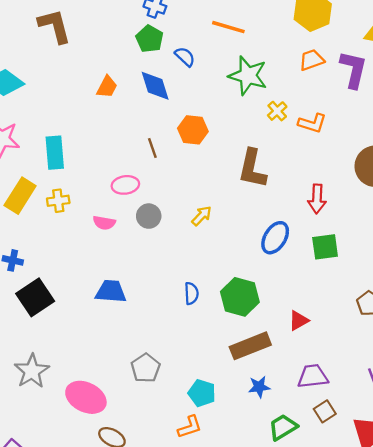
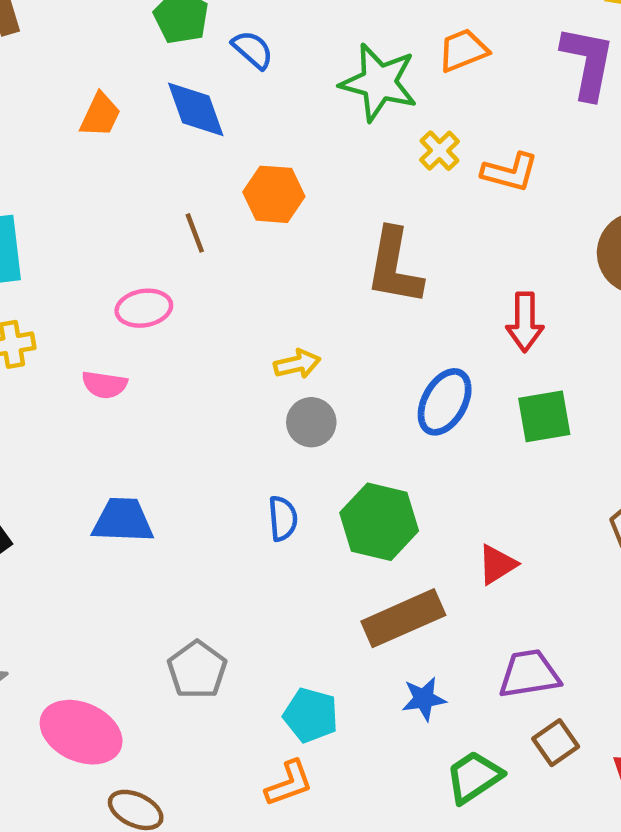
orange trapezoid: (312, 60) -> (463, 50), moved
gray circle: (149, 216) -> (311, 422), moved
yellow arrow: (202, 216) -> (297, 364), turned 35

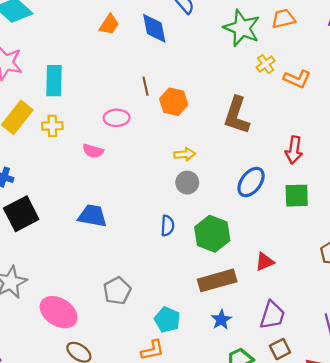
orange hexagon: (274, 194) -> (174, 102), moved
purple trapezoid: (529, 674) -> (272, 315), turned 108
blue star: (424, 699) -> (221, 320), turned -30

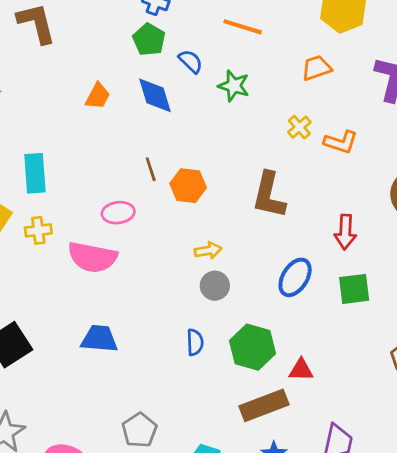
green star: (242, 28) -> (234, 86), moved, size x0.7
pink semicircle: (93, 151) -> (92, 257), size x1.8
red triangle: (265, 262) -> (301, 370), moved, turned 30

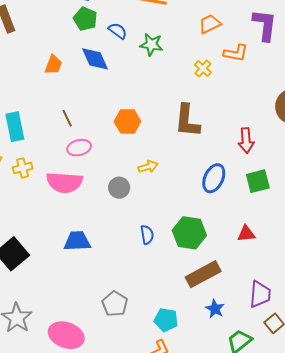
orange L-shape: (341, 142) -> (236, 53), moved
brown line: (151, 169) -> (67, 118), moved
gray circle: (215, 286) -> (119, 188), moved
red triangle: (301, 370) -> (246, 234), moved

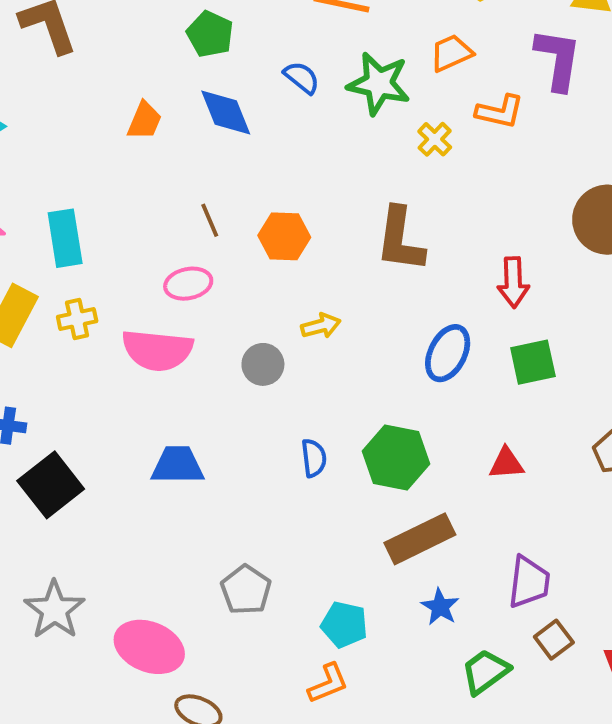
blue semicircle: (118, 31) -> (302, 78), moved
green star: (151, 45) -> (379, 84), moved, size x1.4
brown line: (67, 118) -> (210, 220), moved

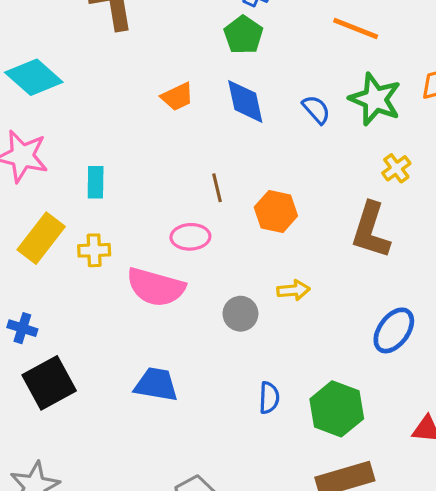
blue semicircle: (302, 78) -> (316, 110), moved
orange trapezoid: (144, 121) -> (177, 97), turned 32
yellow cross: (435, 139) -> (396, 168), moved
cyan rectangle: (65, 238) -> (96, 182), size x0.7

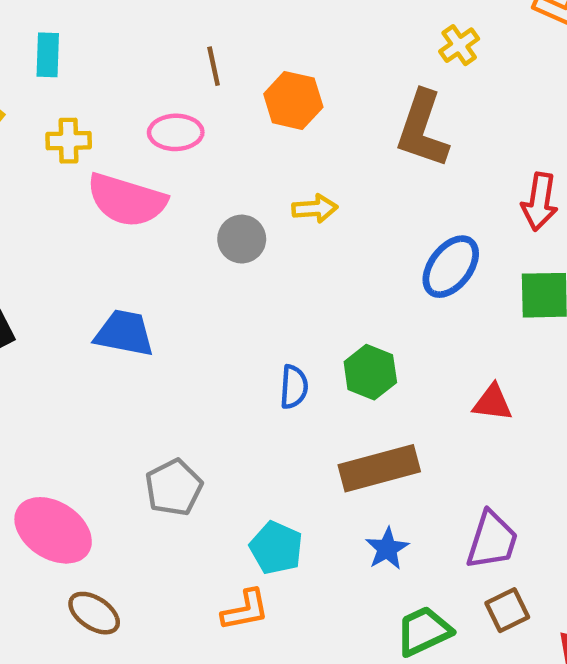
yellow cross: (94, 250) -> (69, 141), moved
blue semicircle: (269, 398) -> (294, 387), moved
green hexagon: (337, 409) -> (370, 372), size x0.7

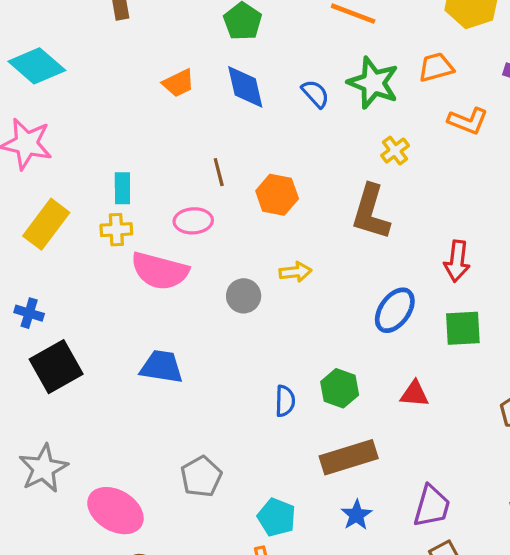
cyan rectangle: (48, 55) -> (122, 188), moved
red triangle: (493, 403) -> (415, 394), moved

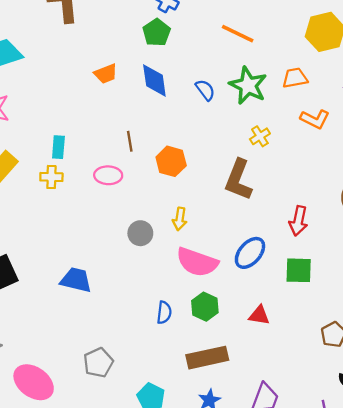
pink semicircle: (160, 271) -> (197, 262), moved
yellow arrow: (295, 272) -> (180, 219), turned 100

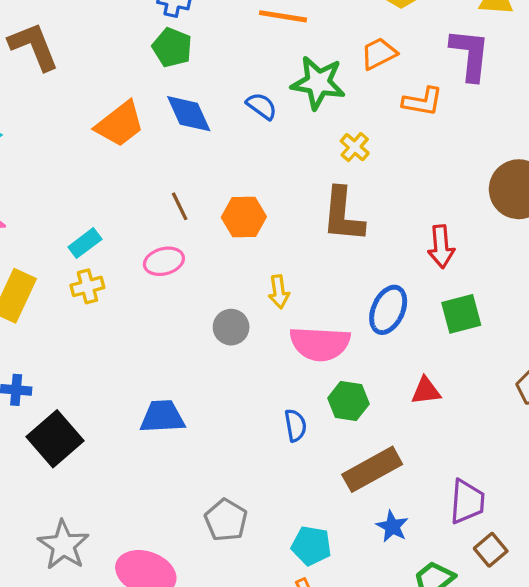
orange trapezoid: (106, 74) -> (120, 124), size x1.5
cyan rectangle: (58, 147) -> (85, 243), turned 65

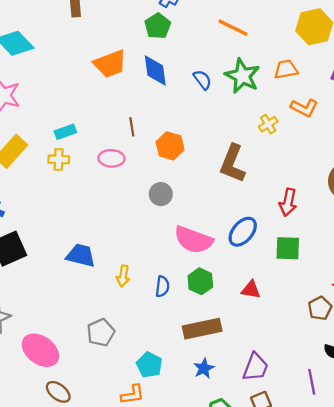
yellow cross: (355, 147) -> (268, 124), moved
yellow arrow: (279, 292) -> (123, 276), moved
gray circle: (231, 327) -> (161, 194), moved

